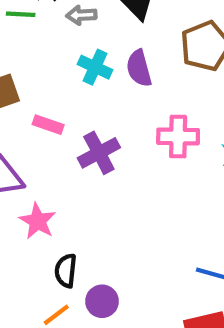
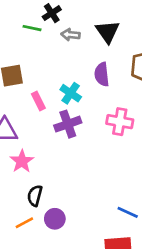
cyan cross: (95, 67) -> (71, 93), moved
pink rectangle: (48, 125) -> (38, 101), turned 36

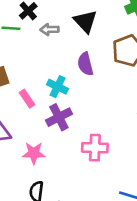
pink cross: (120, 122) -> (95, 148), moved
pink star: (22, 161) -> (34, 153), moved, turned -30

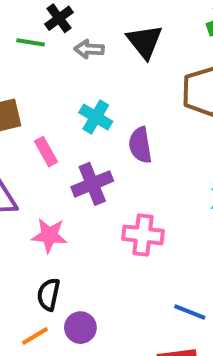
purple semicircle: (85, 64) -> (140, 145), moved
cyan cross: (58, 87) -> (96, 117), moved

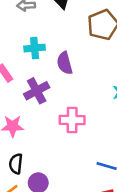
cyan cross: (96, 117) -> (35, 48), turned -30

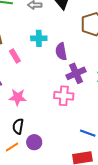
purple cross: (37, 91) -> (76, 73), moved

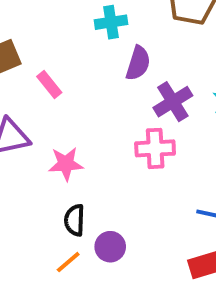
cyan cross: (39, 38) -> (111, 22), moved
purple semicircle: (61, 52) -> (138, 63), turned -144

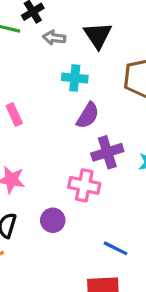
purple circle: (110, 247) -> (53, 220), moved

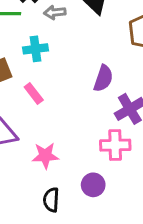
cyan cross: (75, 78) -> (36, 49), moved

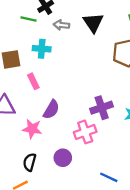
purple semicircle: (103, 78) -> (51, 110), moved
pink cross: (115, 145) -> (85, 132), turned -30

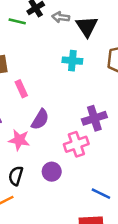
gray arrow: (61, 25) -> (61, 17), moved
cyan cross: (42, 49) -> (72, 61), moved

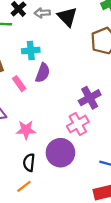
cyan cross: (72, 61) -> (31, 51), moved
purple semicircle: (40, 119) -> (43, 73), moved
purple circle: (52, 172) -> (60, 153), size x1.6

